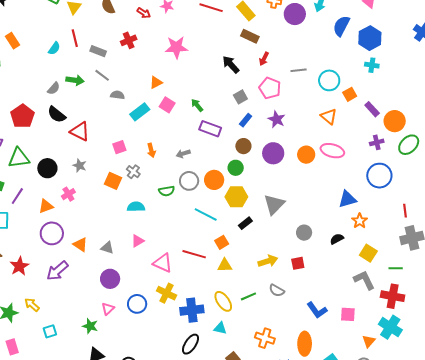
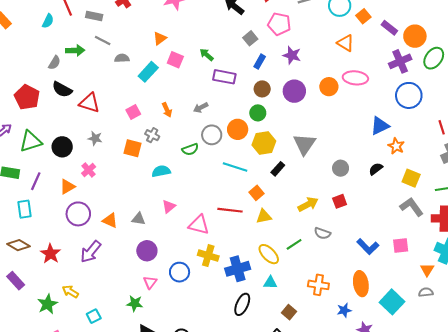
purple cross: (377, 142) -> (400, 61), size x1.5

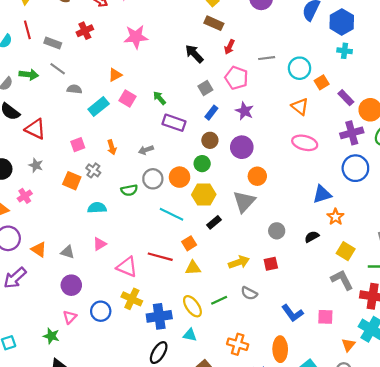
orange circle: (329, 87) -> (257, 176), moved

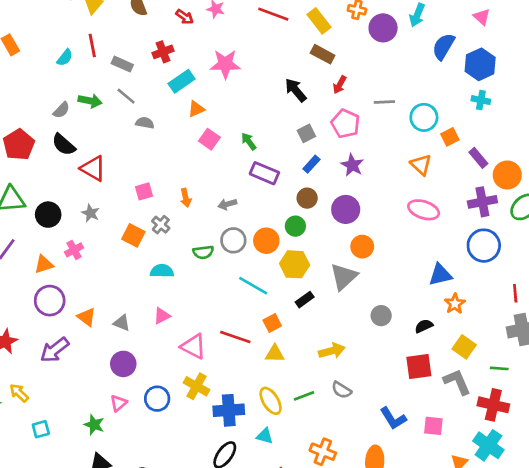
cyan rectangle: (99, 107) -> (182, 81), moved
red square: (271, 264) -> (419, 367), moved, size x1.5

